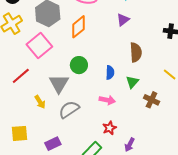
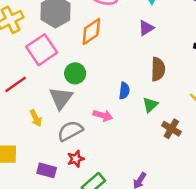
green circle: (79, 65) -> (75, 73), moved
pink arrow: (107, 100) -> (103, 116), moved
red star: (109, 128) -> (76, 159), moved
purple rectangle: (53, 144) -> (47, 170), turned 35

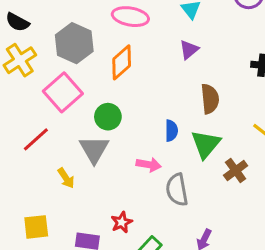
green triangle: (150, 105) -> (206, 144), size x1.5
brown cross: (171, 129) -> (236, 171), turned 30
gray semicircle: (70, 131) -> (177, 190), moved, turned -65

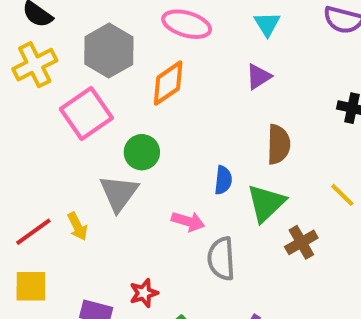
red line: (36, 139) -> (33, 232), moved

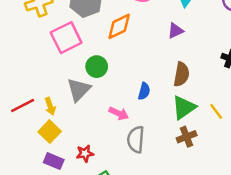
green triangle: (266, 203) -> (184, 107), moved
yellow square: (31, 286) -> (50, 132), moved, turned 35

